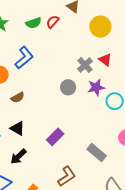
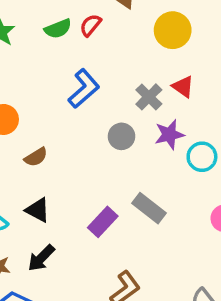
blue L-shape: (24, 58) -> (84, 89), moved
gray rectangle: (97, 152) -> (149, 208), moved

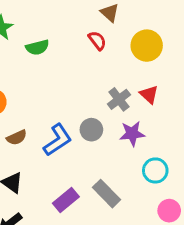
red semicircle: (90, 25) -> (97, 41), moved, turned 96
green semicircle: (58, 29) -> (37, 47), moved
blue L-shape: (84, 89) -> (58, 140), moved
cyan circle: (202, 157) -> (155, 170), moved

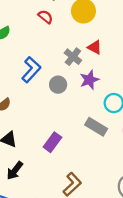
blue L-shape: (58, 140) -> (31, 70), moved
gray rectangle: (107, 194) -> (96, 127), moved

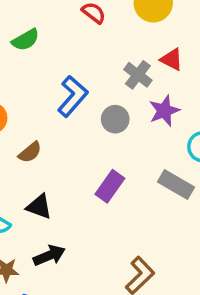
purple rectangle: (52, 142) -> (110, 186), moved
black arrow: (15, 171) -> (49, 255), turned -150

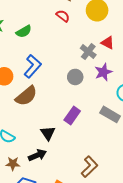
blue L-shape: (73, 96) -> (33, 66), moved
brown semicircle: (30, 152) -> (26, 96), size x1.6
black triangle: (39, 207) -> (48, 133), moved, turned 35

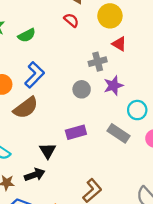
red triangle: (108, 43) -> (119, 44), moved
gray cross: (88, 52) -> (98, 62), turned 35
purple rectangle: (72, 115) -> (76, 132), turned 36

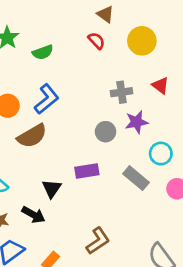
red triangle: (119, 44) -> (160, 85), moved
gray circle: (82, 89) -> (106, 132), moved
black arrow: (35, 175) -> (33, 215), turned 42

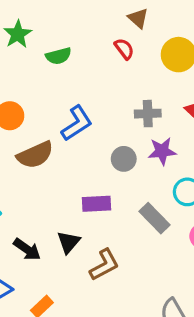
blue L-shape: (47, 99) -> (77, 123), moved
black triangle: (52, 189) -> (69, 242), moved
brown L-shape: (98, 241) -> (104, 265), moved

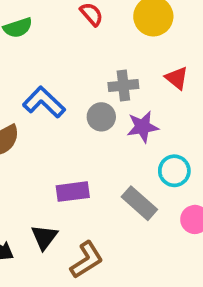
blue L-shape: (77, 123) -> (44, 102), turned -99
gray circle: (124, 159) -> (101, 117), moved

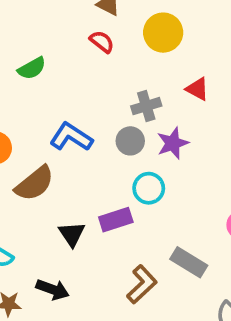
cyan circle: (174, 171) -> (149, 188), moved
gray rectangle: (139, 203) -> (189, 262), moved
black triangle: (44, 237) -> (72, 234), moved

